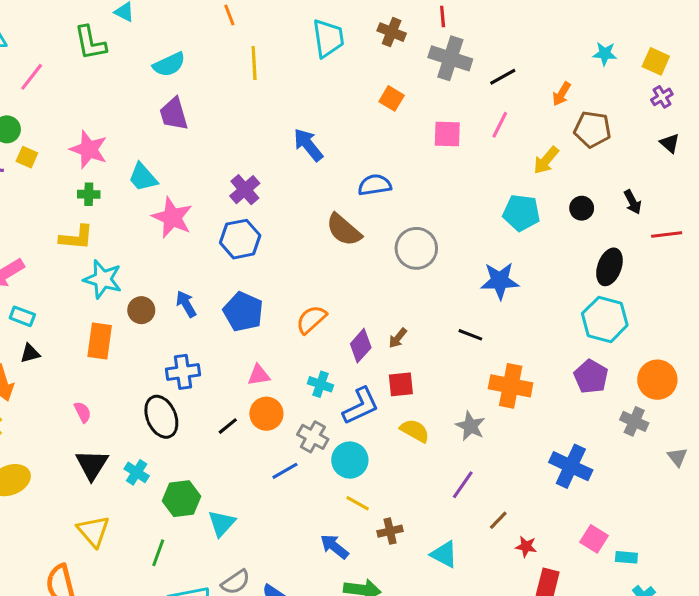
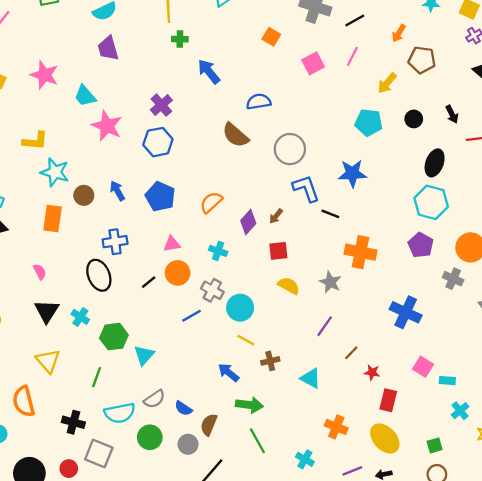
pink square: (447, 134) -> (313, 63), turned -30
green cross: (89, 194) -> (180, 39), moved
blue L-shape: (361, 406) -> (306, 188), moved, turned -84

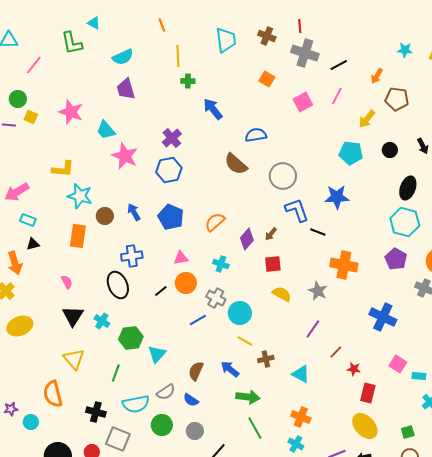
brown semicircle: (209, 425) -> (196, 371), moved
orange cross: (336, 427) -> (301, 417), moved

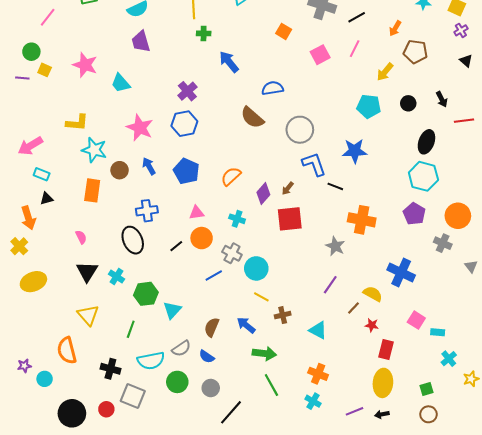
pink star: (125, 156) -> (140, 128), moved
red square: (273, 264) -> (290, 219), size x1.5
yellow semicircle: (282, 294) -> (373, 294), moved
yellow ellipse: (365, 426) -> (383, 383), turned 48

